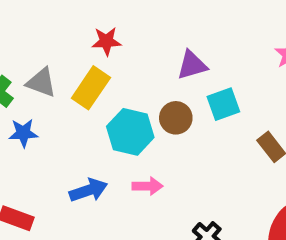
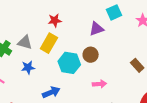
cyan square: (223, 104) -> (114, 12), moved
blue star: (23, 133) -> (28, 67), moved
pink arrow: (148, 186) -> (100, 84), moved

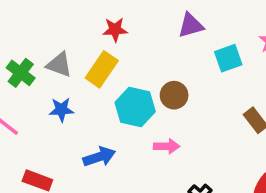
cyan square: (114, 12) -> (228, 58), moved
purple triangle: (96, 29) -> (191, 25), moved
pink arrow: (100, 84) -> (167, 146), moved

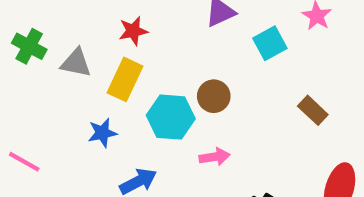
gray triangle: (59, 65) -> (76, 63), moved
green cross: (21, 73) -> (29, 46), moved
blue star: (61, 110) -> (102, 133), moved

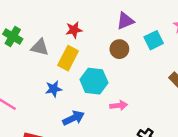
brown circle: (214, 96) -> (119, 49), moved

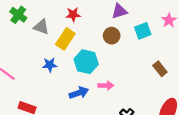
blue arrow: (73, 118) -> (79, 93), moved

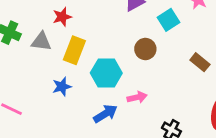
red star: (73, 14) -> (62, 17), moved
brown circle: (112, 36) -> (145, 49), moved

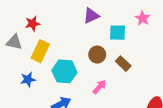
cyan square: (168, 20) -> (118, 33), turned 30
brown rectangle: (200, 62) -> (123, 64), moved
pink arrow: (137, 97) -> (100, 87), moved, turned -40

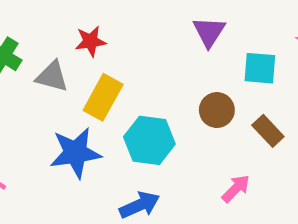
purple triangle: (91, 16) -> (209, 32), turned -36
blue star: (28, 79) -> (76, 153), size x1.6
pink arrow: (100, 87) -> (236, 188), moved

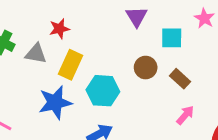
pink arrow: (236, 188) -> (185, 115), moved

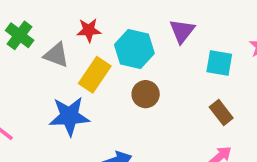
brown circle: (146, 68) -> (146, 94), moved
cyan hexagon: (103, 91) -> (134, 49), moved

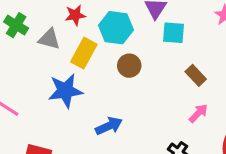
cyan square: (219, 63) -> (173, 33), moved

